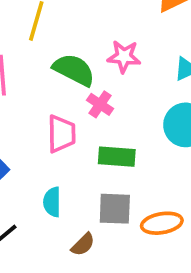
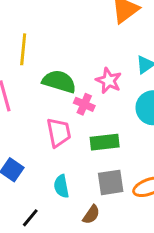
pink star: (124, 57) -> (109, 81), moved, turned 30

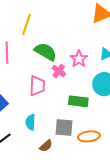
green rectangle: (105, 142) -> (78, 101), moved

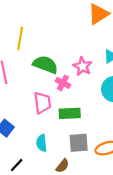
green rectangle: (78, 101) -> (70, 113), moved

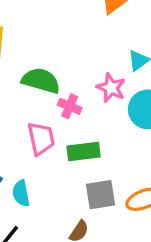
pink star: (82, 66) -> (111, 88), moved
cyan semicircle: (42, 143) -> (21, 193), moved

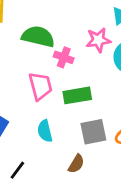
pink star: (111, 88) -> (98, 40), turned -30
cyan semicircle: (21, 193) -> (45, 131), moved

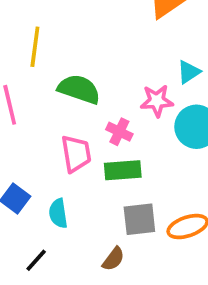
pink cross: (64, 57) -> (119, 132), moved
cyan semicircle: (45, 131) -> (58, 213), moved

